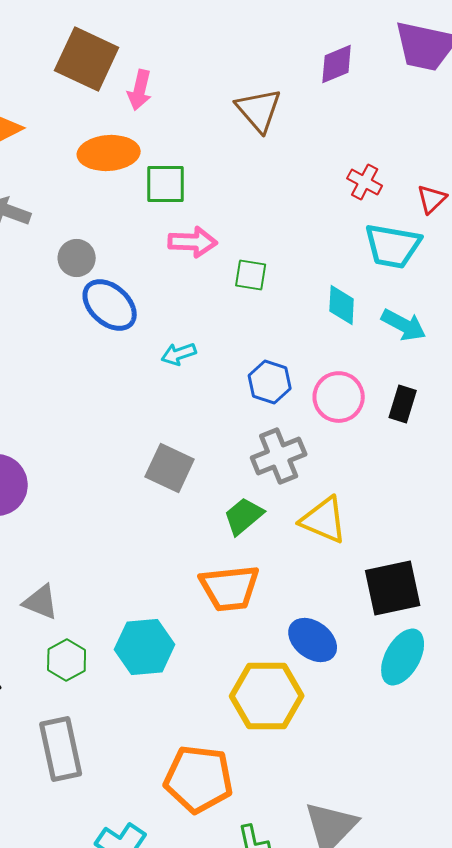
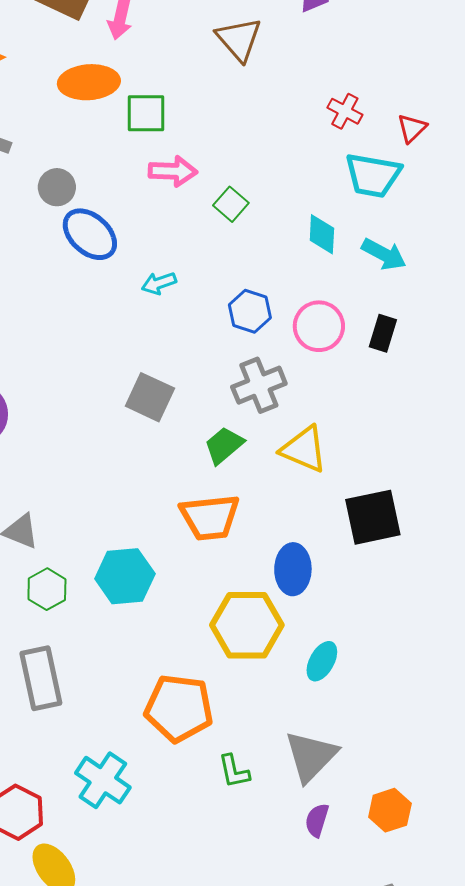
green square: (251, 275) -> (231, 204), turned 32
blue ellipse: (313, 640) -> (293, 569), turned 54
cyan ellipse: (403, 657) -> (322, 661), moved, size x0.7

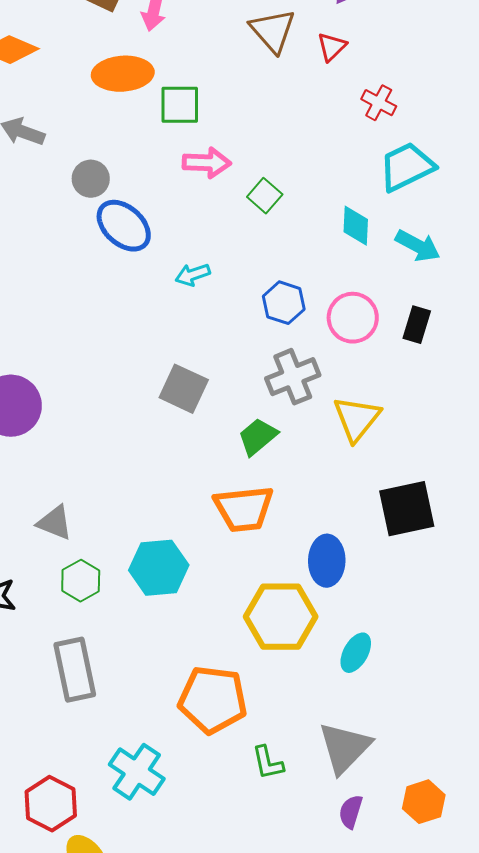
red triangle: (412, 128) -> (332, 47), moved
cyan trapezoid: (373, 175) -> (407, 167), turned 144
yellow triangle: (304, 449) -> (357, 419), moved, turned 46

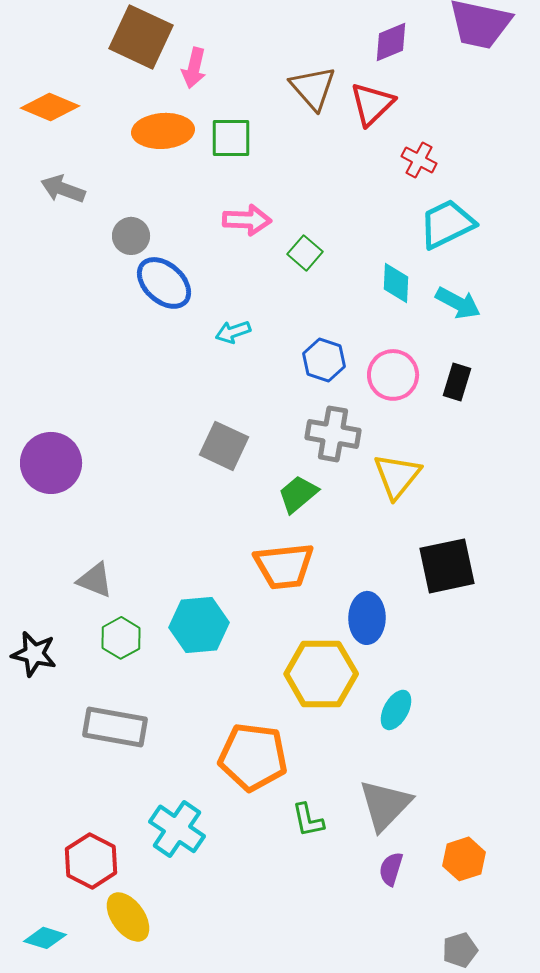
red triangle: (332, 47) -> (372, 104), size x1.5
green square: (180, 105) -> (231, 138), moved
gray cross: (293, 377) -> (333, 434), turned 32
gray rectangle: (75, 670) -> (115, 727), turned -68

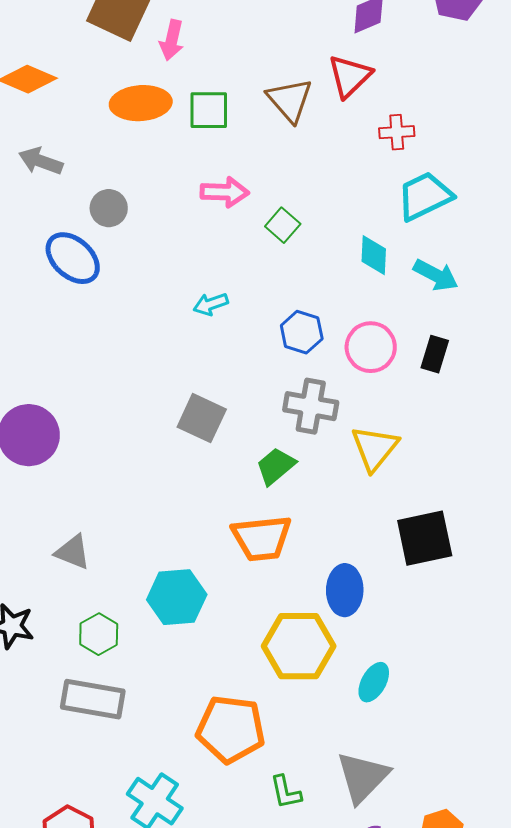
brown triangle: (313, 88) -> (290, 100), moved
red cross: (419, 160) -> (397, 132), turned -32
blue ellipse: (164, 283) -> (73, 258), moved
green hexagon: (121, 638) -> (99, 634), moved

